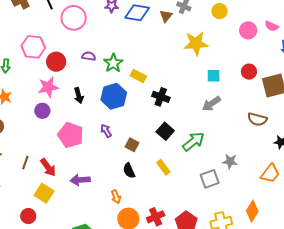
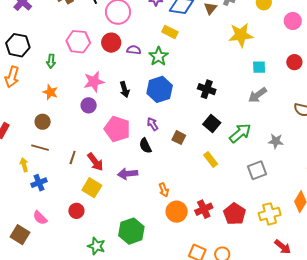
red circle: (56, 62) -> (111, 43), moved
yellow rectangle: (138, 76) -> (170, 32), moved
gray star: (230, 161) -> (276, 141), moved
black semicircle: (129, 171) -> (145, 146), moved

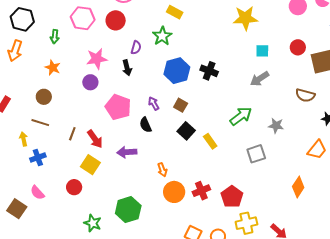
purple semicircle: (134, 50) -> (136, 48), moved, turned 96
blue hexagon: (160, 89) -> (177, 71), moved
black square: (212, 123) -> (186, 131), moved
brown square: (179, 138) -> (181, 105), moved
yellow cross: (270, 214) -> (246, 223), moved

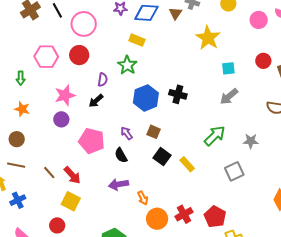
yellow star: (245, 18) -> (208, 38), turned -30
black arrow: (127, 68) -> (96, 101), turned 70
brown line: (72, 134) -> (49, 173), turned -56
purple arrow: (127, 152) -> (118, 184), moved

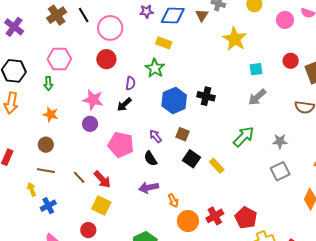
pink hexagon: (46, 57) -> (59, 59), moved
pink star: (65, 95) -> (93, 100), turned 30
gray square: (234, 171) -> (280, 171), moved

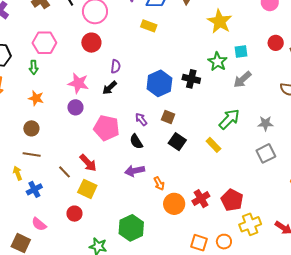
green star: (155, 68) -> (217, 62), moved
yellow rectangle: (217, 166) -> (213, 145), moved
brown line: (79, 177) -> (65, 172), moved

